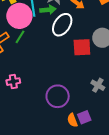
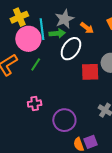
green line: (20, 37) -> (36, 64), moved
pink cross: (13, 82) -> (35, 104), moved

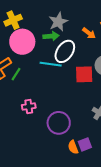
orange arrow: (87, 28) -> (89, 33), moved
cyan line: (42, 29) -> (51, 64), moved, turned -75
green line: (36, 64) -> (16, 74), moved

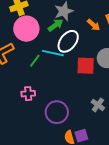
green arrow: (51, 36) -> (55, 25), turned -35
green line: (16, 74) -> (35, 61), moved

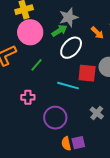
cyan line: (53, 53) -> (68, 86), moved

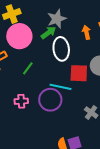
orange arrow: (97, 33) -> (86, 32), turned -144
white ellipse: (71, 48) -> (61, 49), turned -45
purple circle: (55, 118) -> (50, 100), moved

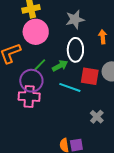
green arrow: (48, 33) -> (60, 66), moved
purple circle: (50, 100) -> (31, 81), moved
pink cross: (21, 101) -> (29, 97), size x1.5

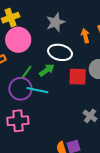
white ellipse: (75, 50) -> (60, 52), turned -70
cyan line: (70, 87) -> (37, 90), moved
pink cross: (29, 97) -> (18, 121), moved

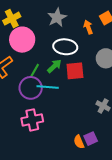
red square: (78, 77) -> (75, 71), moved

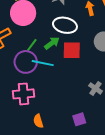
orange semicircle: (79, 142) -> (38, 121), moved

